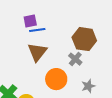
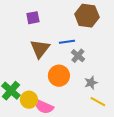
blue line: (37, 30) -> (67, 42), moved
brown hexagon: (84, 39) -> (87, 16), moved

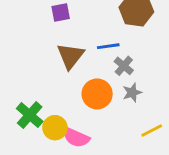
gray star: (91, 83) -> (132, 93), moved
yellow line: (98, 102) -> (152, 130), turned -56

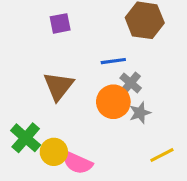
brown triangle: (70, 56) -> (59, 86), moved
orange circle: (97, 94) -> (113, 102), moved

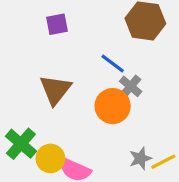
blue line: (113, 61) -> (113, 64), turned 45
gray star: (140, 113) -> (140, 158), moved

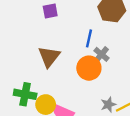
blue line: (113, 64) -> (89, 38), turned 66
green cross: (21, 144) -> (25, 94), turned -30

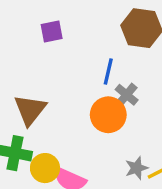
brown triangle: (49, 57) -> (30, 110), moved

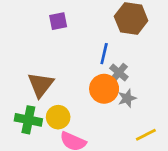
yellow circle: (45, 168) -> (58, 117), moved
gray star: (137, 168) -> (127, 98), moved

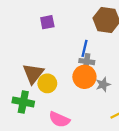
gray cross: (119, 73) -> (87, 62), moved, turned -32
yellow circle: (58, 117) -> (47, 83), moved

